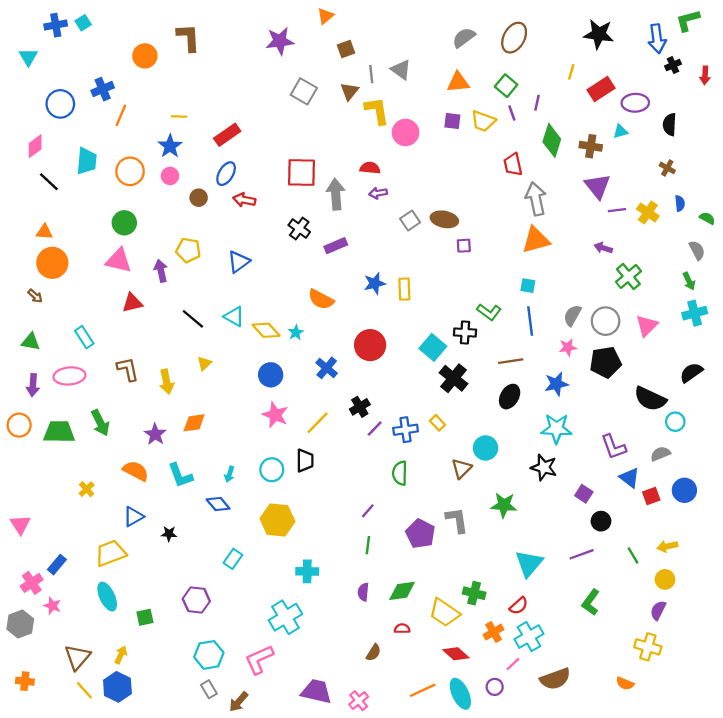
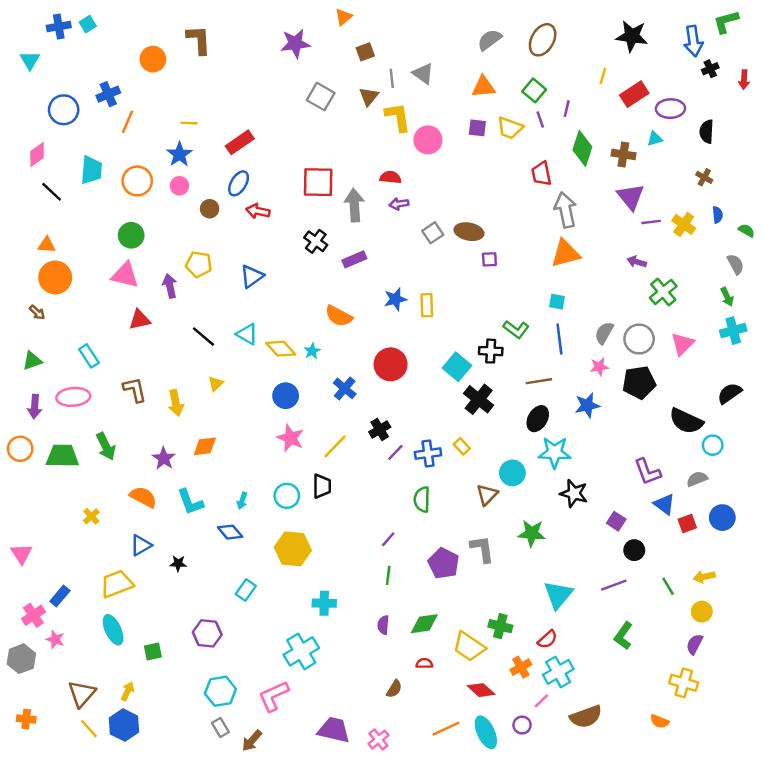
green triangle: (31, 342) -> (32, 361), turned -30
cyan star: (556, 429) -> (555, 452), moved

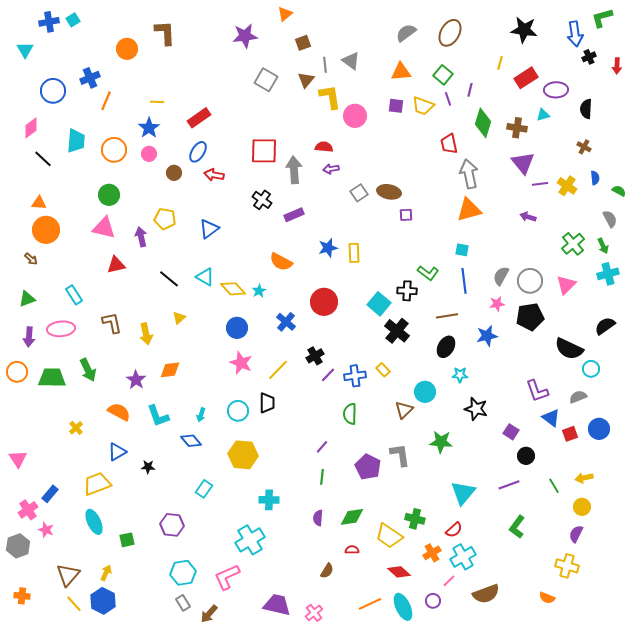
green cross: (663, 292) -> (573, 244), moved
cyan star: (555, 452) -> (460, 375), size x0.6

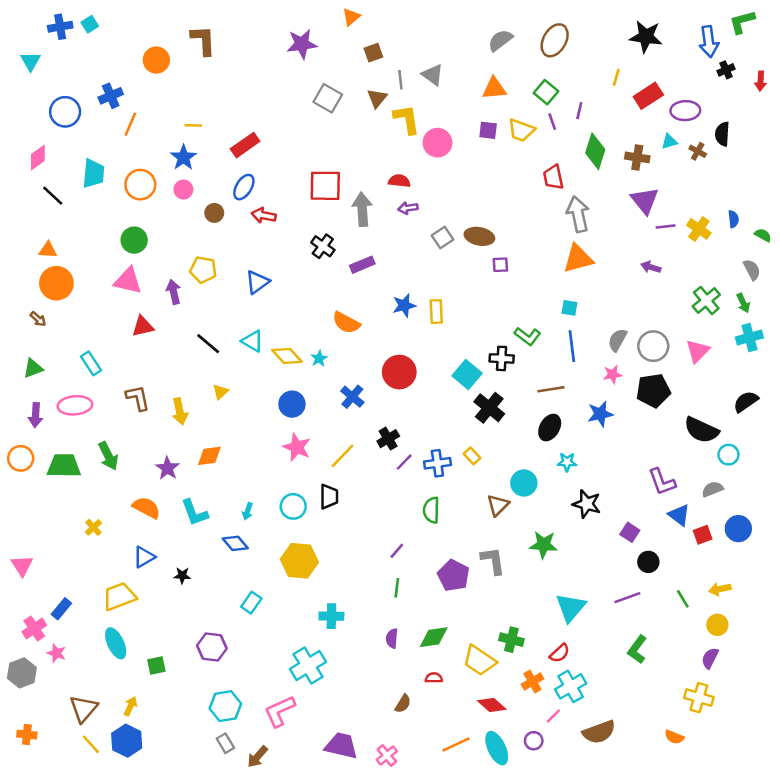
brown cross: (584, 147) -> (698, 151), moved

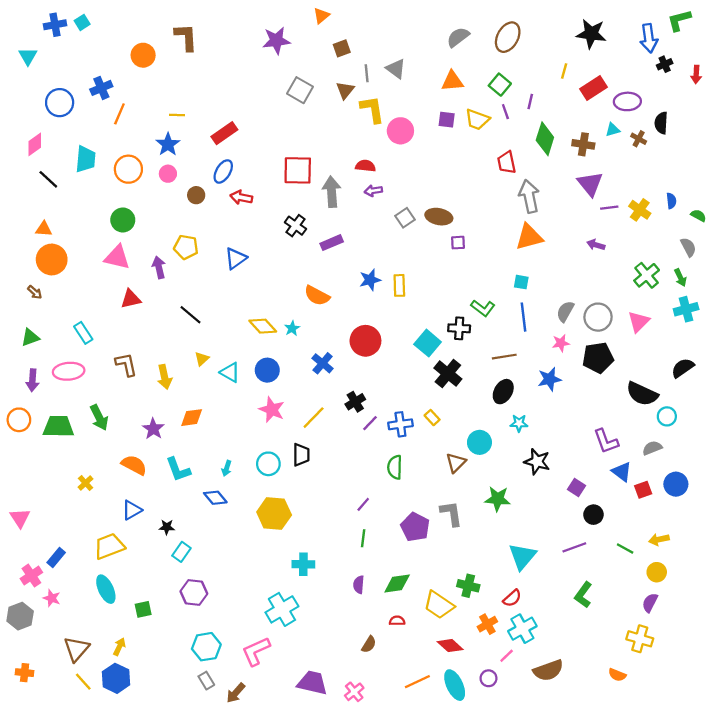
cyan triangle: (253, 341) -> (230, 372), moved
green line: (683, 599) -> (625, 548), turned -30
cyan rectangle: (251, 603) -> (181, 552), moved

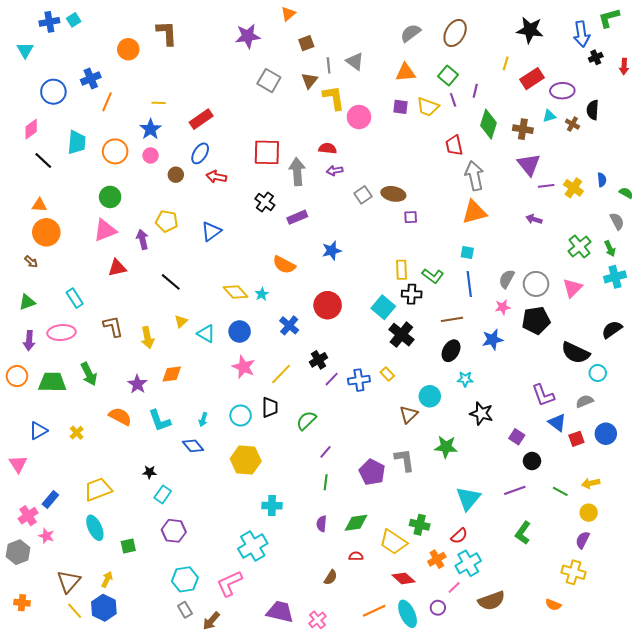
pink triangle: (117, 257) -> (105, 230), turned -35
yellow rectangle: (399, 285) -> (401, 270), moved
green semicircle: (395, 467) -> (306, 421), moved, turned 45
blue triangle: (132, 510) -> (38, 431), moved

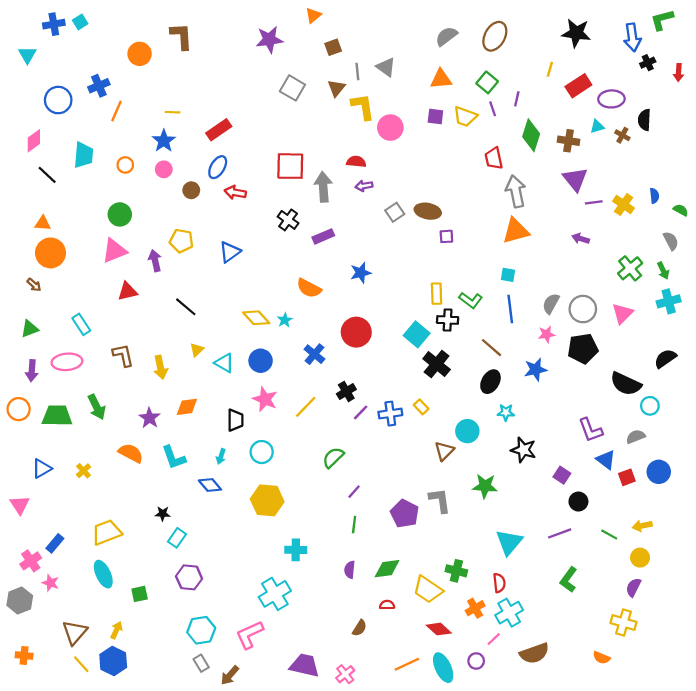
orange circle: (115, 151) -> (125, 165), size x0.6
brown line: (452, 319) -> (492, 348), turned 50
black trapezoid: (270, 407) -> (235, 420), moved
red semicircle: (459, 536) -> (499, 583), turned -54

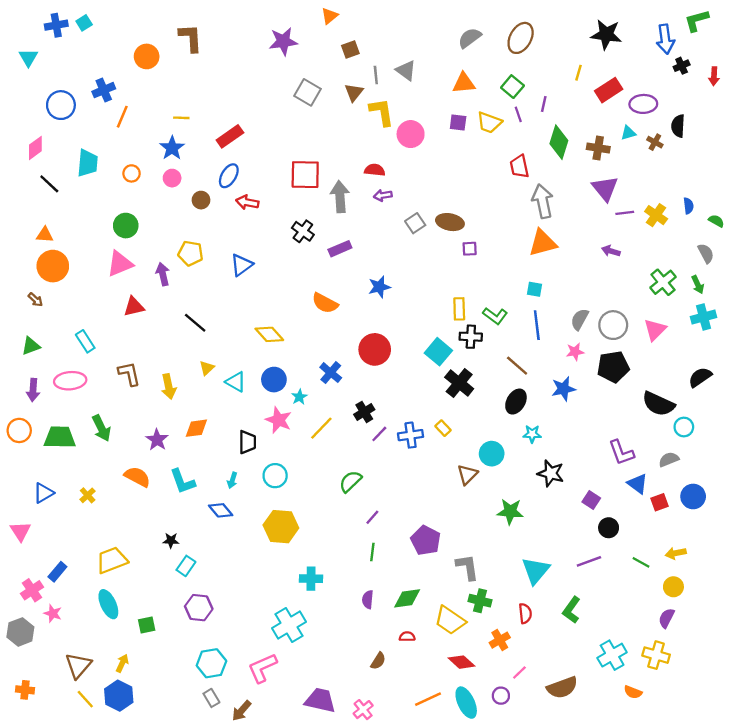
cyan star: (285, 320) -> (299, 397), moved
gray L-shape: (440, 500) -> (467, 567), moved
green L-shape: (569, 580) -> (572, 610), moved
cyan cross: (509, 613) -> (612, 655), moved

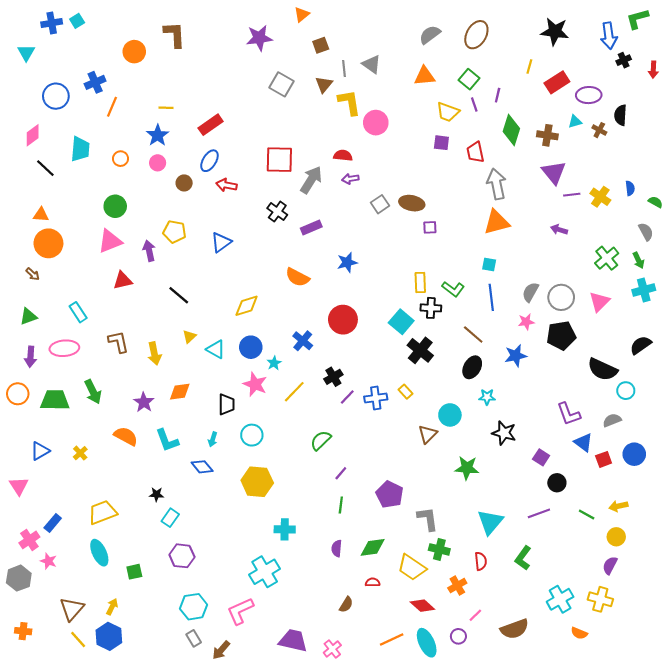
purple square: (458, 122) -> (441, 143), moved
gray arrow: (340, 197) -> (311, 180), turned 36
yellow diamond: (269, 334) -> (247, 306), turned -65

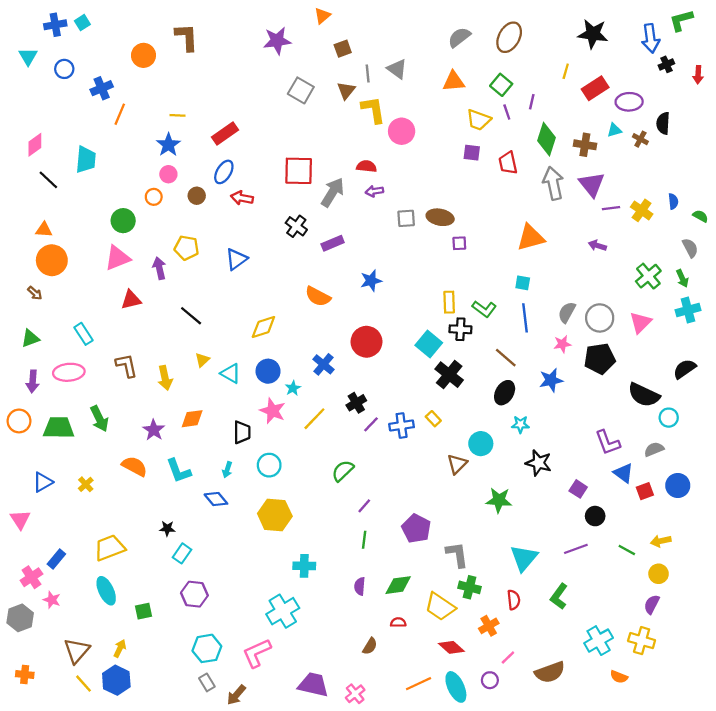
blue circle: (56, 96) -> (64, 69), moved, size x0.7
orange circle: (120, 159) -> (154, 197), moved
gray arrow: (497, 184) -> (553, 183), moved
gray square: (380, 204) -> (406, 218), turned 30

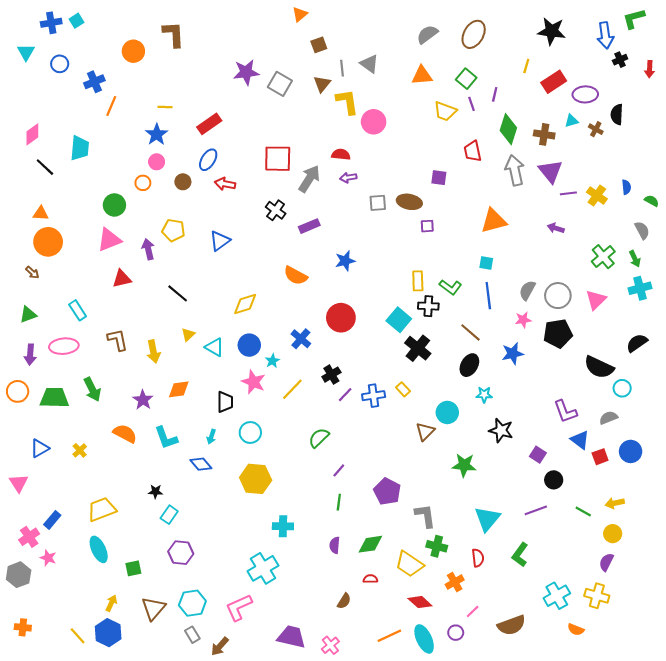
purple star: (277, 41) -> (246, 72), moved
purple square: (472, 153) -> (439, 178), moved
brown triangle: (77, 651) -> (153, 608), moved

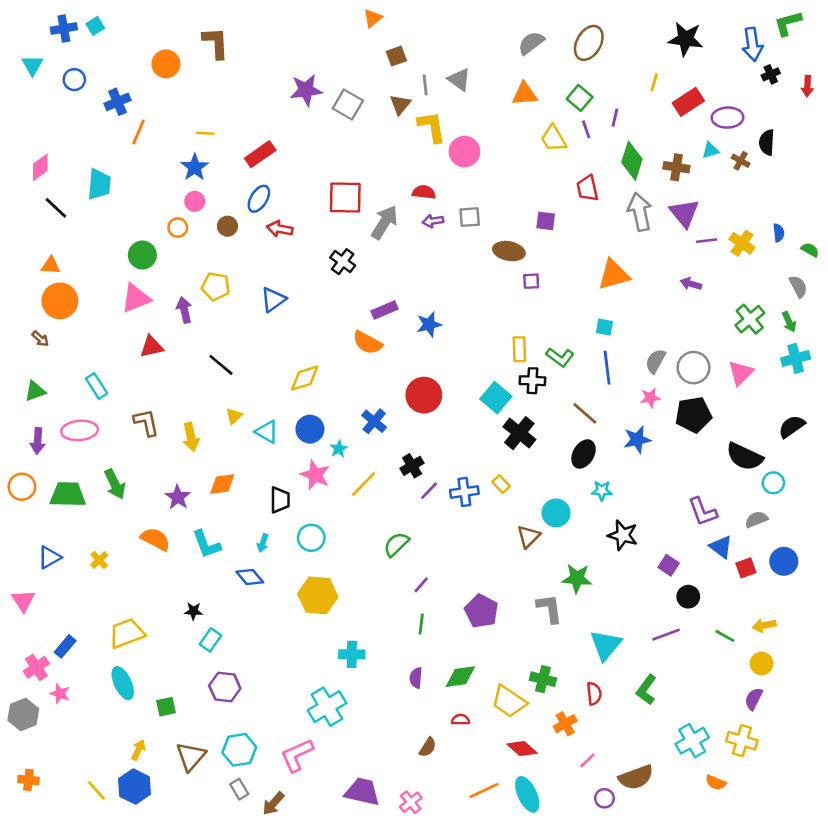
yellow trapezoid: (445, 111) -> (553, 138), turned 40
gray square: (378, 203) -> (470, 217), moved
purple rectangle: (309, 226) -> (385, 310), moved
gray L-shape: (425, 516) -> (549, 608), moved
purple circle: (456, 633) -> (604, 798), moved

